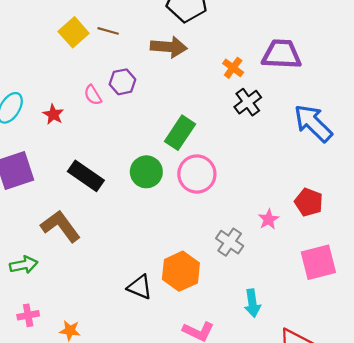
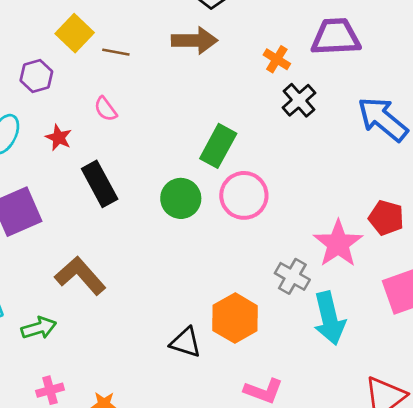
brown line: (108, 31) -> (116, 52), moved
purple hexagon: (122, 82) -> (36, 76), moved
black rectangle: (86, 176) -> (100, 184), moved, turned 32
pink star: (269, 219) -> (338, 244), size x1.8
cyan arrow: (252, 303) -> (329, 318), moved, size x1.5

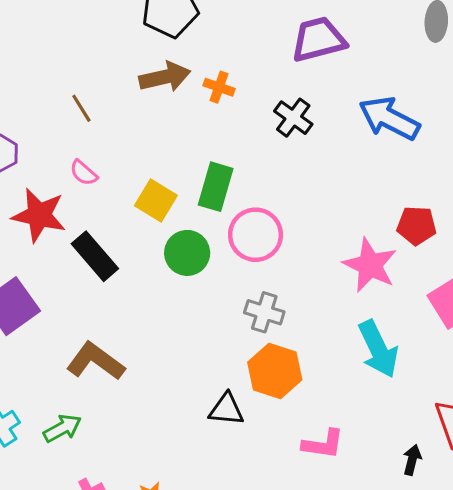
yellow square: (75, 33) -> (156, 200), moved
brown line: (116, 52) -> (81, 108), turned 60
orange cross: (277, 59) -> (219, 87), moved
red star: (59, 138) -> (39, 215), size x1.8
gray cross: (292, 276) -> (264, 312), moved

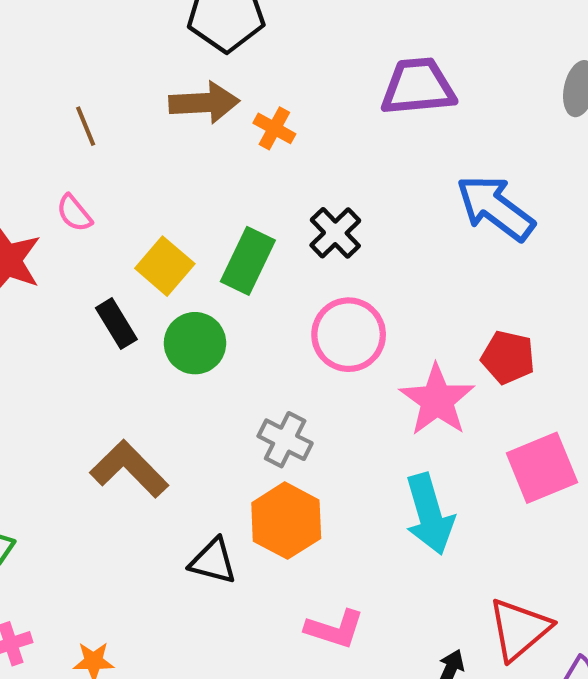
black cross: (293, 118) -> (335, 233), moved
pink circle: (255, 235) -> (349, 335), moved
black rectangle: (95, 256) -> (116, 324), moved, size x0.7
brown L-shape: (95, 361) -> (129, 469), moved

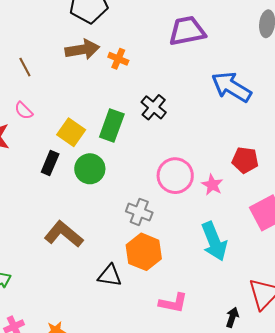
black rectangle: (116, 324) -> (50, 163), turned 60
pink circle: (349, 335) -> (175, 176), moved
pink star: (437, 400) -> (212, 185), size x0.6

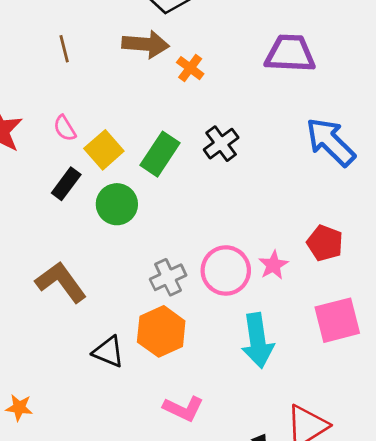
pink semicircle: (24, 111) -> (65, 128), moved
pink circle: (175, 176) -> (226, 270), moved
gray cross: (139, 212) -> (168, 277), turned 30

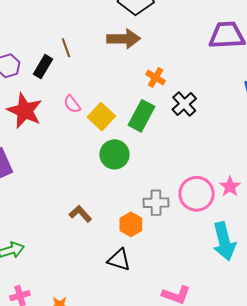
orange cross: (190, 68) -> (156, 77), moved
black rectangle: (66, 184) -> (43, 67), moved
gray cross: (168, 277) -> (156, 203), turned 30
brown L-shape: (61, 282) -> (80, 214), size x0.6
orange hexagon: (161, 331) -> (131, 224), moved, size x0.7

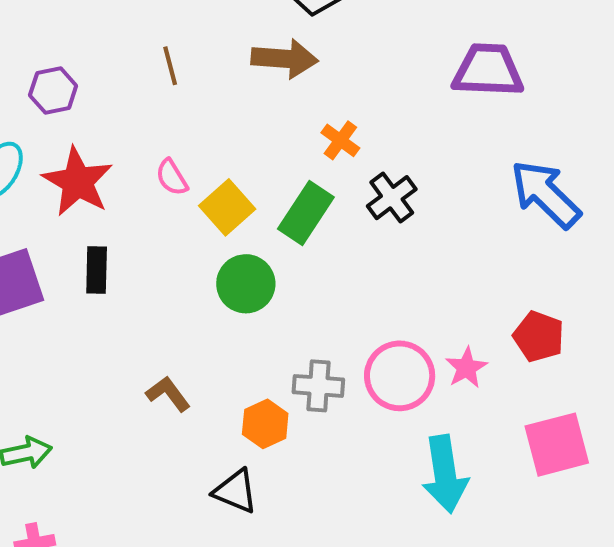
black rectangle: (43, 67) -> (97, 270), moved, turned -35

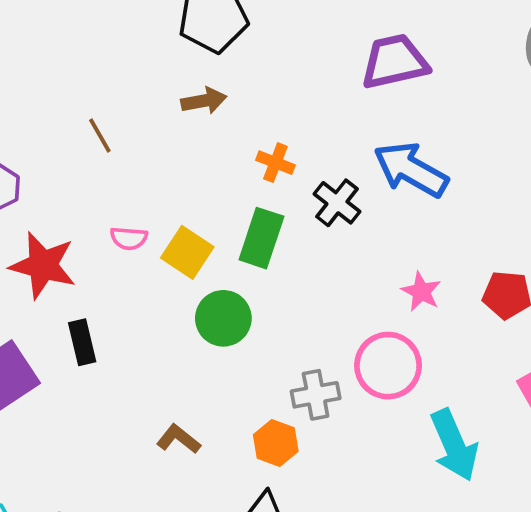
brown arrow: (285, 59) -> (204, 101), size x0.7
pink semicircle: (172, 177) -> (129, 238), turned -39
blue arrow: (545, 194) -> (411, 170), moved
pink star: (466, 368) -> (421, 292), moved

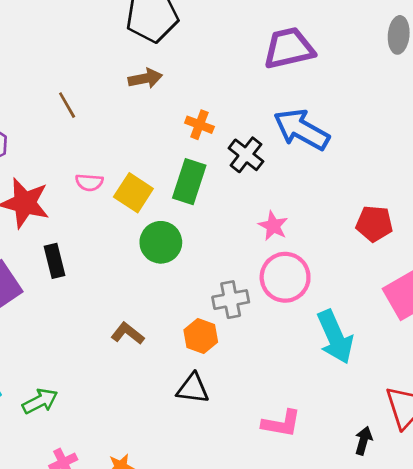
pink star: (421, 292) -> (273, 226), moved

